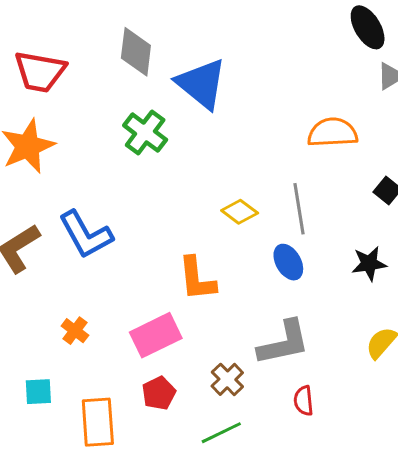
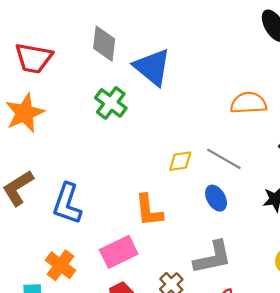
gray line: (299, 209) -> (224, 159), turned -51
yellow diamond: (240, 212) -> (180, 161), turned -45
blue L-shape: (86, 235) -> (67, 204), moved, turned 48
orange cross: (75, 331) -> (60, 265), moved, size x1.5

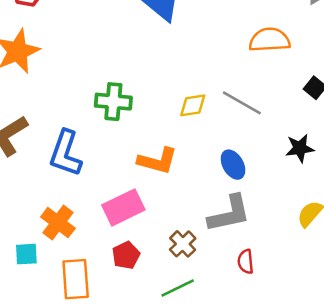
green cross: (111, 103) -> (113, 102), moved, turned -32
blue ellipse: (216, 198) -> (233, 165), moved
orange L-shape: (149, 210) -> (157, 161), turned -69

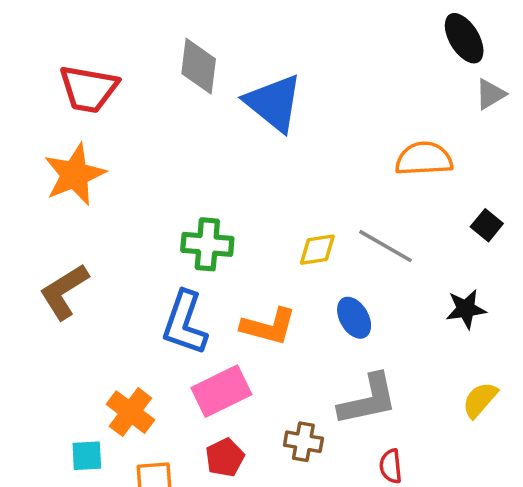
blue L-shape: (65, 153) -> (185, 323), moved
blue ellipse: (233, 165) -> (354, 318), moved
brown cross: (183, 244) -> (303, 442), turned -36

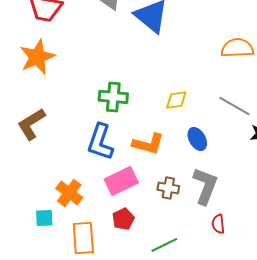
gray line: (386, 246) -> (234, 106), moved
gray L-shape: (368, 400) -> (205, 186), turned -57
brown cross: (303, 442) -> (168, 188), moved

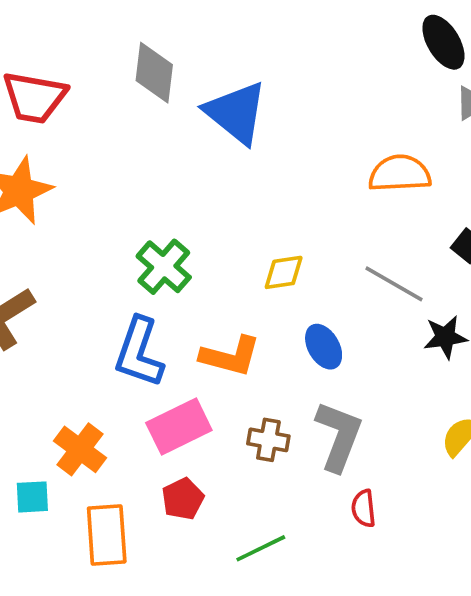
green cross: (113, 97) -> (164, 267), turned 36

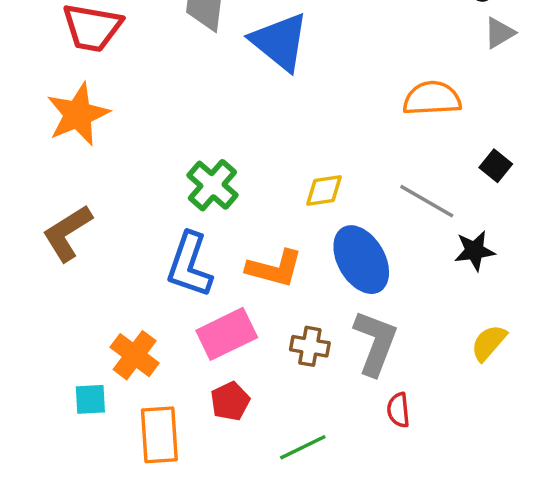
blue ellipse: (324, 347) -> (361, 260), size x1.6

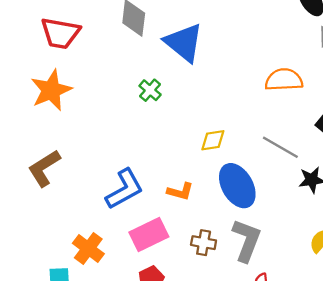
green cross: (212, 185) -> (150, 90), moved, size x0.7
blue L-shape: (189, 265) -> (124, 189), turned -138
orange L-shape: (274, 268) -> (180, 191), size x0.7

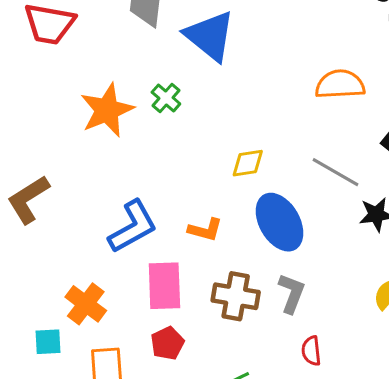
orange star: (51, 90) -> (107, 110), moved
pink rectangle: (149, 235) -> (164, 286), turned -66
gray L-shape: (247, 240) -> (292, 293), size x0.7
brown cross: (204, 243) -> (236, 296), size x1.4

